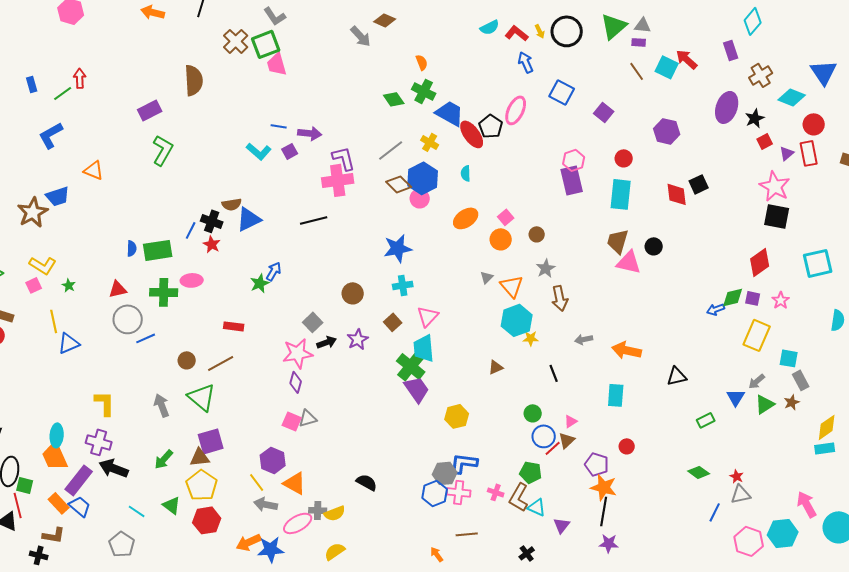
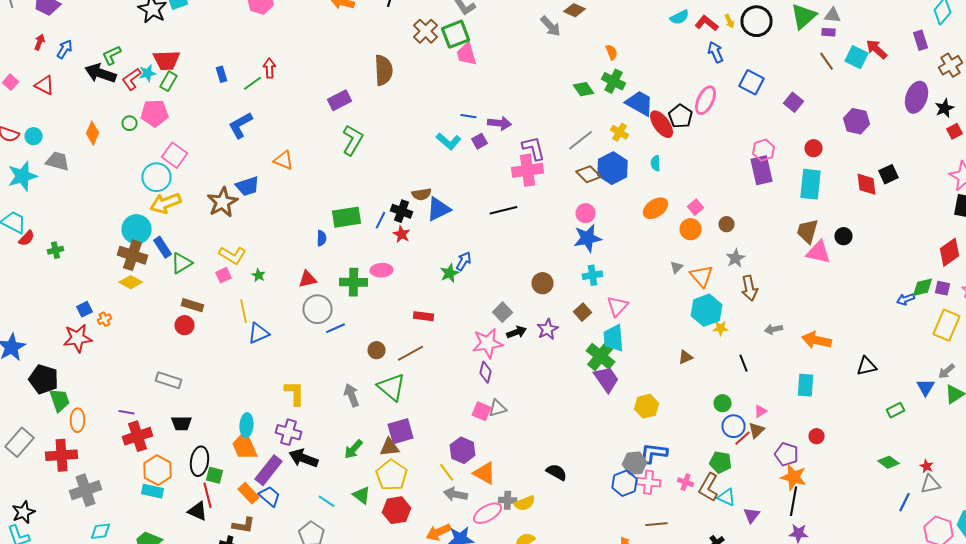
pink circle: (420, 198) -> (586, 213), moved
green rectangle: (158, 250) -> (346, 217), moved

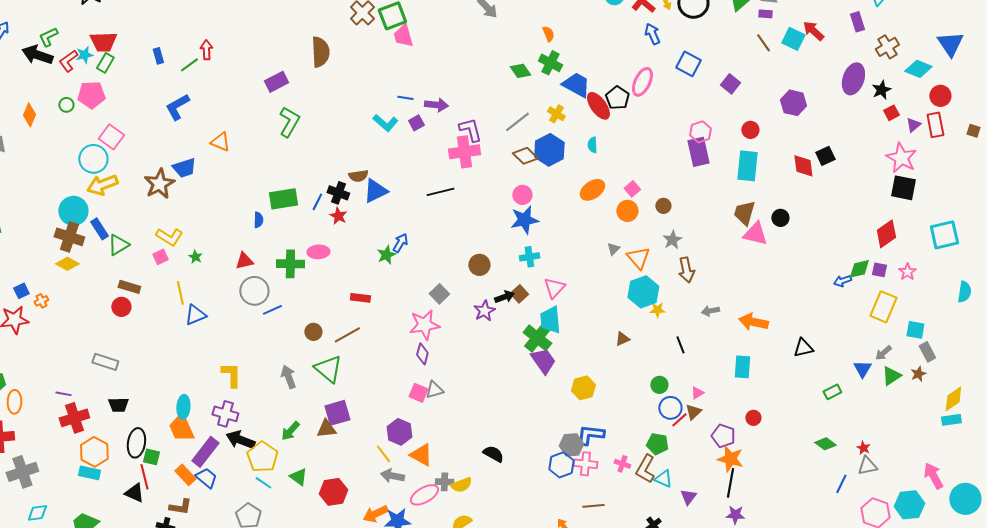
black arrow: (516, 332) -> (504, 297), moved
yellow pentagon: (392, 475) -> (262, 457), moved

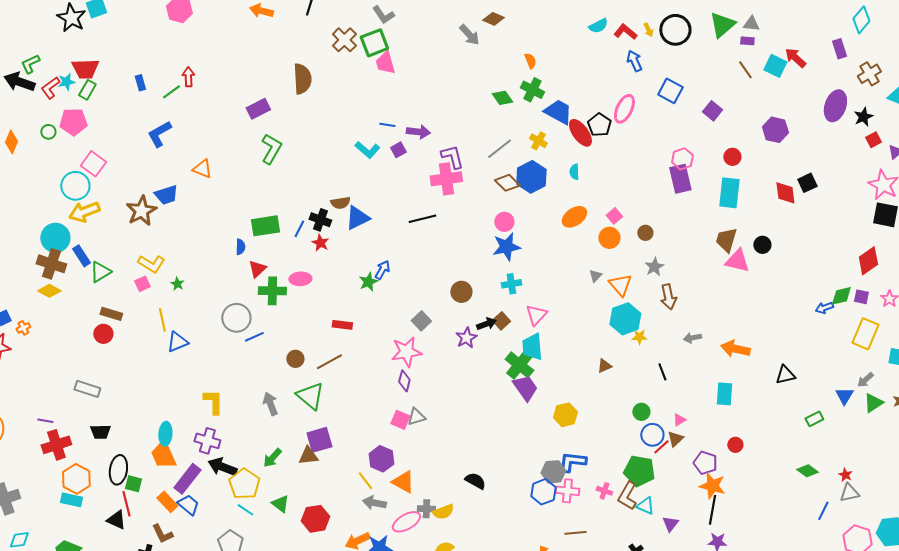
red triangle: (244, 261) -> (257, 269), moved, turned -30
green pentagon: (657, 444) -> (639, 471), size x1.4
brown L-shape: (180, 507) -> (162, 534), turned 55

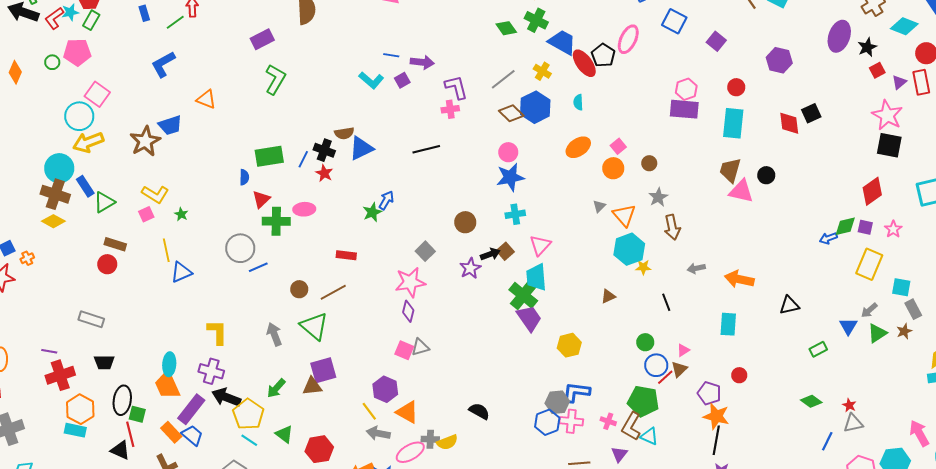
pink cross: (446, 179) -> (450, 109), size x0.6
purple rectangle: (680, 179) -> (684, 109), turned -72
purple triangle: (670, 524) -> (619, 454), moved

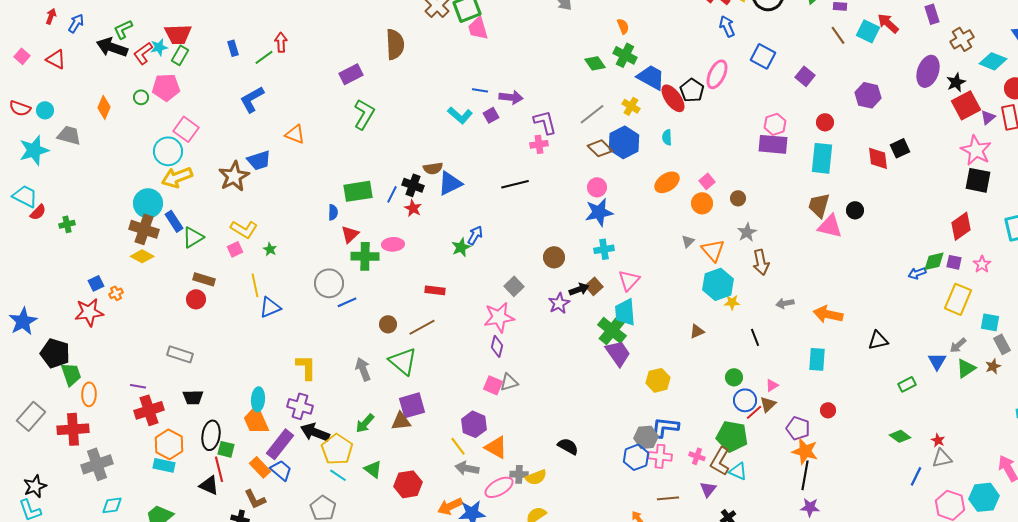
red square: (877, 70) -> (966, 105), size x1.8

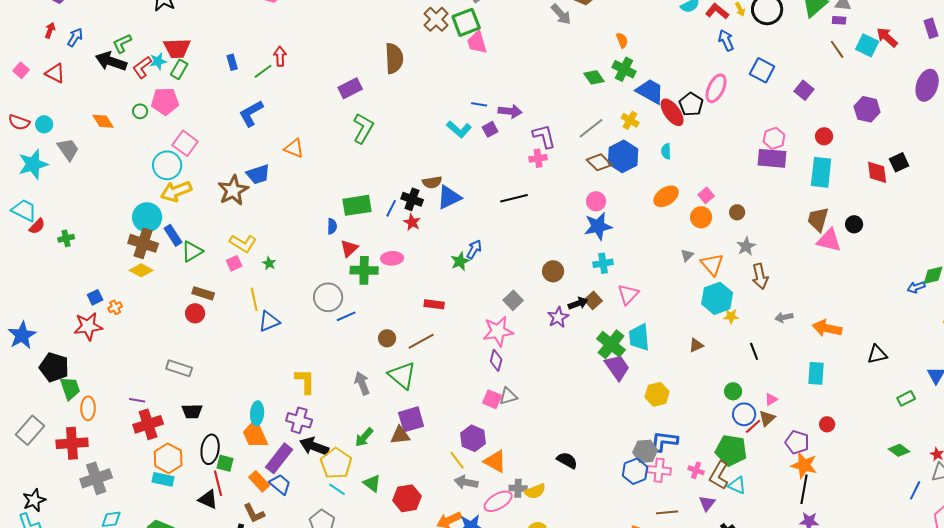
orange diamond: (104, 107) -> (103, 121), turned -55
gray trapezoid: (69, 135) -> (68, 149), turned 40
cyan trapezoid: (625, 312) -> (639, 337), moved

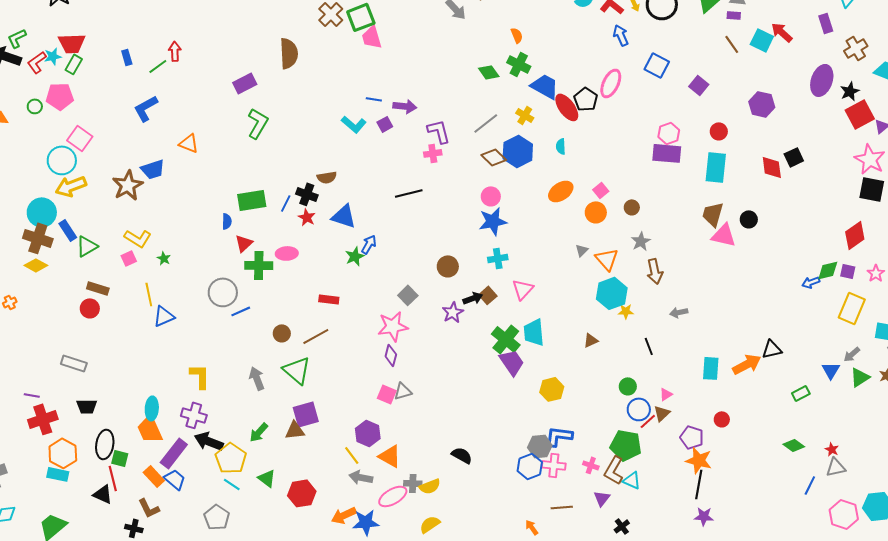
blue triangle: (449, 197) -> (344, 216), moved, turned 44
orange arrow: (827, 328) -> (747, 364), moved, turned 140

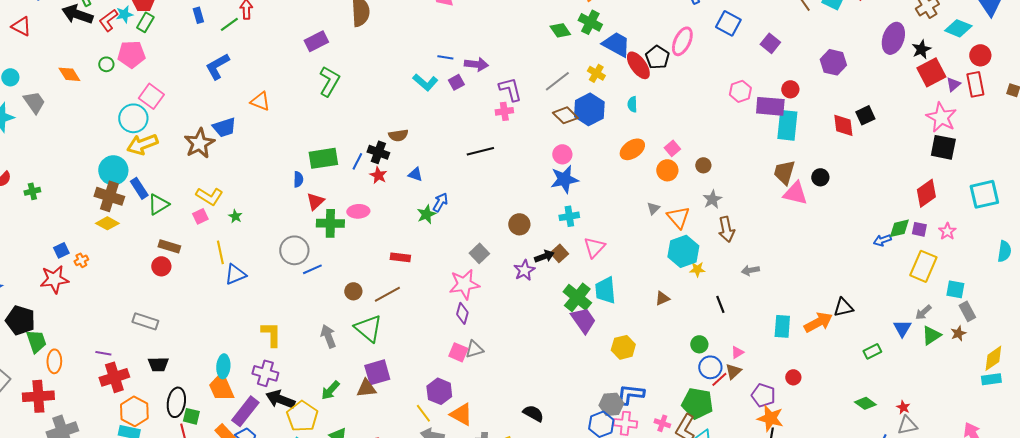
purple rectangle: (667, 153) -> (770, 106), moved
blue triangle: (344, 216) -> (415, 174), size x0.6

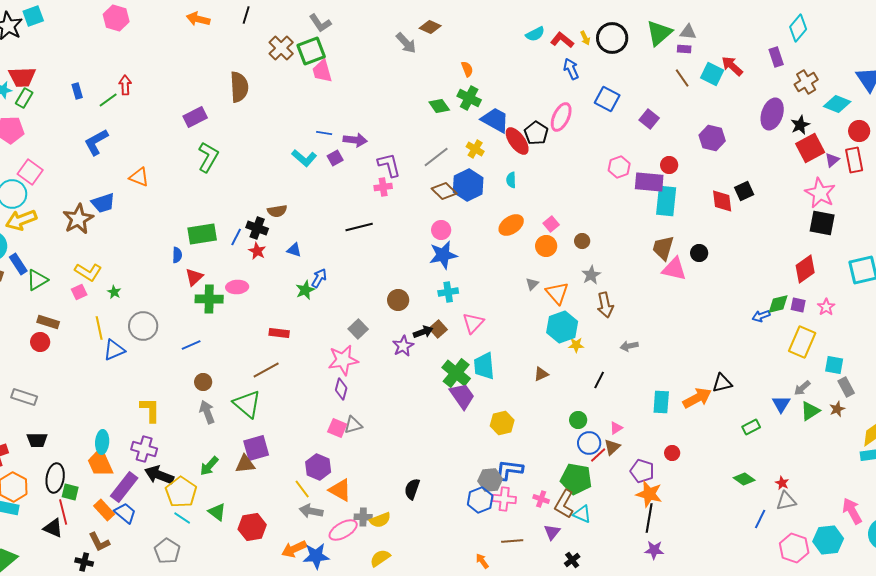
gray circle: (294, 250) -> (143, 326), moved
brown circle: (353, 291) -> (203, 382), moved
black line: (720, 304) -> (599, 380), turned 48
black semicircle: (533, 413) -> (412, 489), turned -100

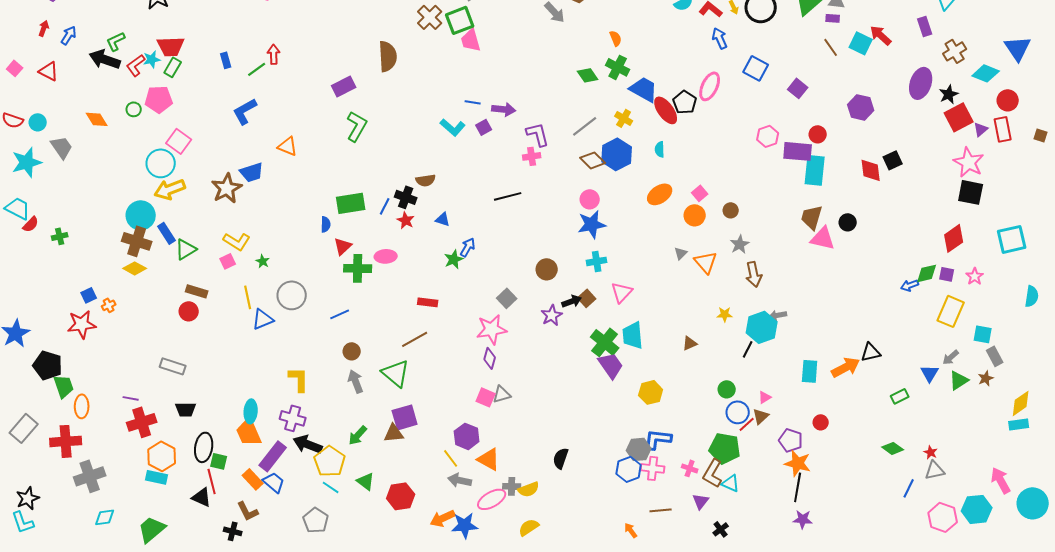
cyan hexagon: (562, 327) -> (762, 327), moved

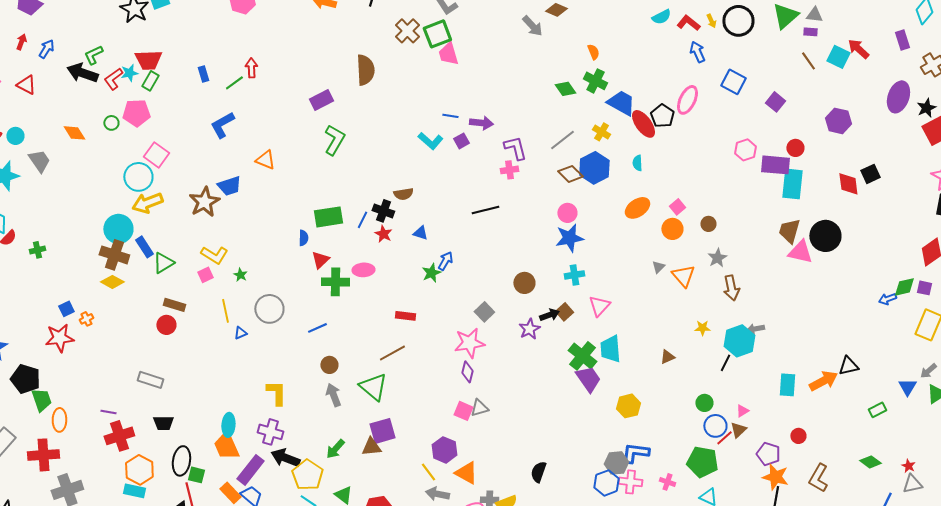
black circle: (848, 222) -> (825, 236), size x1.8
blue triangle: (263, 319) -> (240, 333), size x0.6
brown L-shape: (713, 473) -> (818, 478), moved

